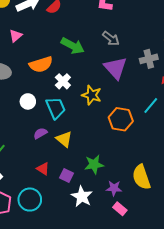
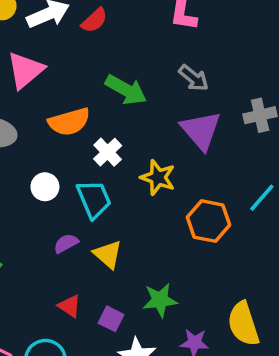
pink triangle: (16, 36) -> (25, 70), size x1.6

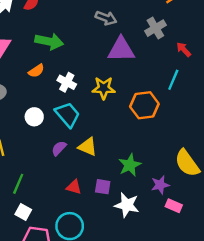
green arrow: (126, 90) -> (49, 41), moved
orange semicircle: (69, 122) -> (36, 71), size x0.6
purple triangle: (201, 130) -> (121, 50), turned -32

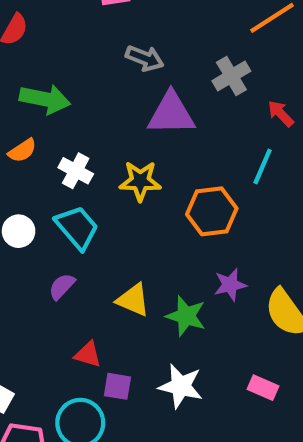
yellow triangle: (88, 147) -> (133, 300), moved
green star: (130, 165) -> (186, 316), turned -30
purple star: (160, 185) -> (230, 285), moved
purple square: (103, 187) -> (117, 386), moved

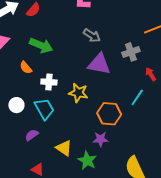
orange semicircle: (22, 151) -> (26, 68), turned 72
white cross: (76, 171) -> (49, 82), turned -35
purple star: (230, 285) -> (101, 139), moved

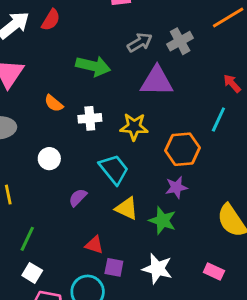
gray arrow: (92, 36) -> (140, 42), turned -54
green arrow: (41, 45) -> (93, 66), moved
gray cross: (131, 52) -> (180, 41), moved
cyan trapezoid: (44, 109) -> (114, 169), moved

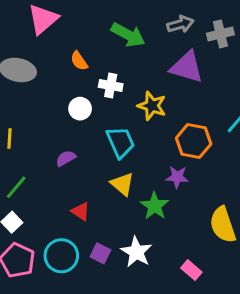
white circle: (49, 159) -> (80, 109), moved
purple semicircle: (78, 198) -> (66, 158), moved
purple square: (114, 267) -> (100, 253), moved

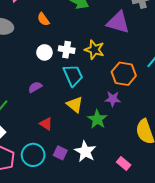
white cross: (111, 85) -> (67, 50), moved

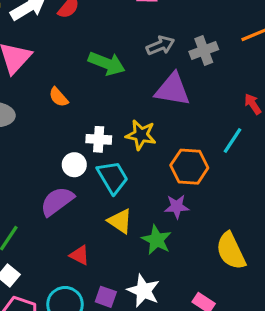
white circle: (44, 52) -> (74, 165), moved
purple semicircle: (35, 87) -> (57, 201), size x1.6

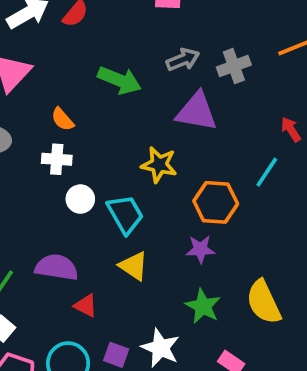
white cross: (99, 139) -> (57, 159), moved
purple semicircle: (57, 201) -> (57, 267), moved, turned 45
green star: (157, 240) -> (203, 306), moved

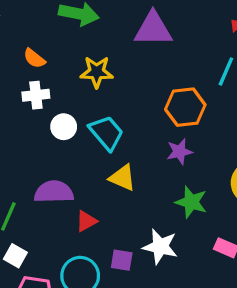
yellow star: (159, 165) -> (97, 72), moved
red triangle: (86, 306) -> (86, 221), turned -45

